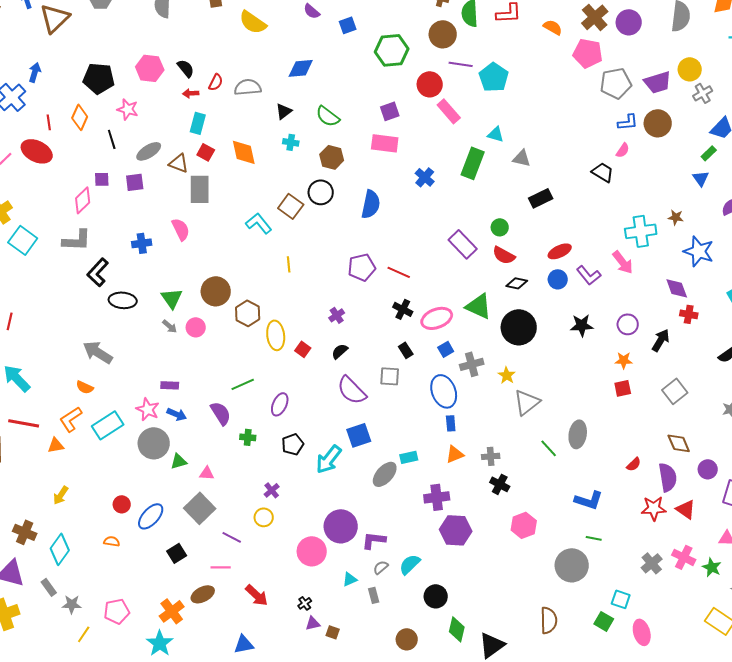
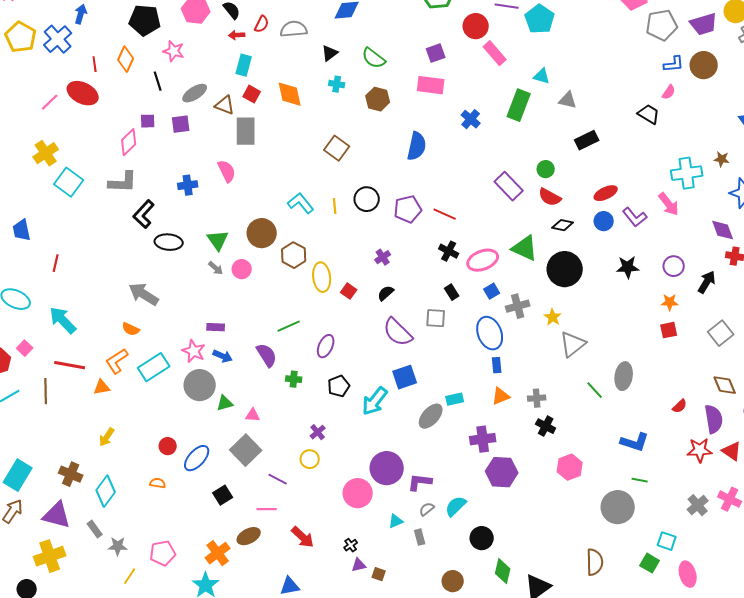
black circle: (321, 192) -> (367, 199), moved
cyan L-shape: (259, 223) -> (301, 203), moved

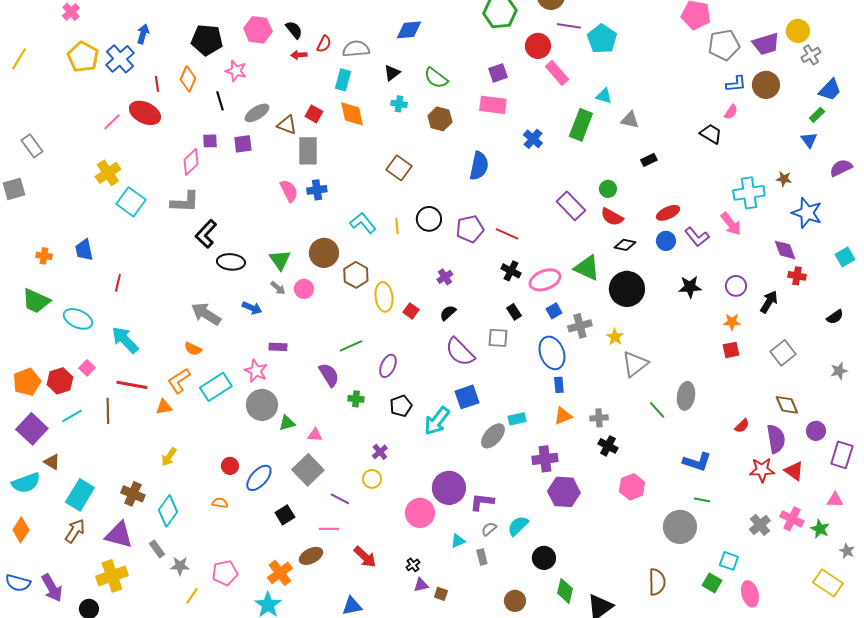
cyan rectangle: (244, 65) -> (343, 80), moved
black rectangle: (587, 140) -> (649, 160), size x0.7
blue cross: (188, 185) -> (317, 190), moved
blue arrow: (223, 356) -> (252, 308), moved

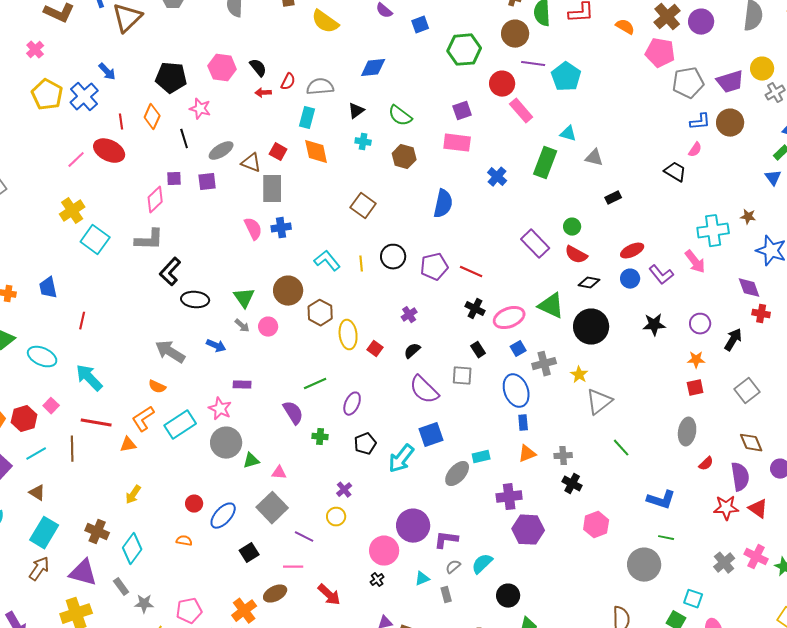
blue arrow: (143, 34) -> (107, 72), turned 120
gray ellipse: (686, 396) -> (687, 432), moved
brown triangle: (52, 462) -> (37, 493), moved
black cross: (413, 565) -> (377, 580), moved

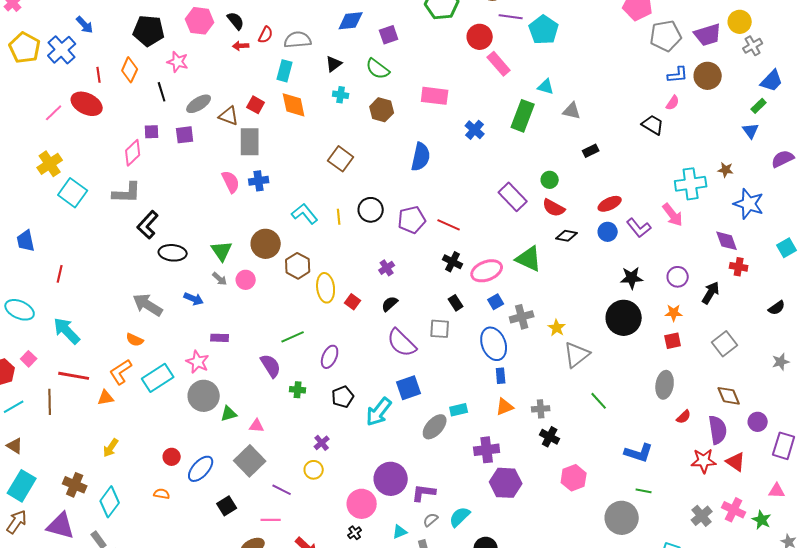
purple square: (462, 111) -> (389, 35), moved
black circle: (591, 327) -> (624, 318), moved

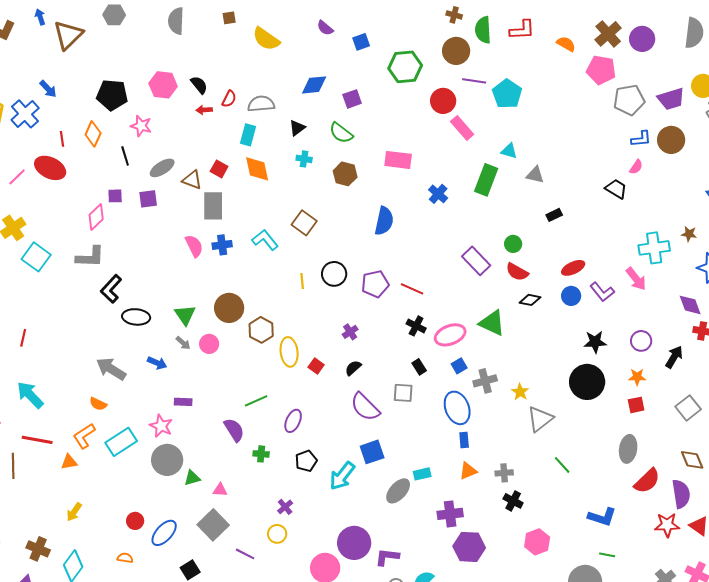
cyan L-shape: (305, 214) -> (265, 240), moved
red semicircle: (684, 417) -> (647, 481), size x1.8

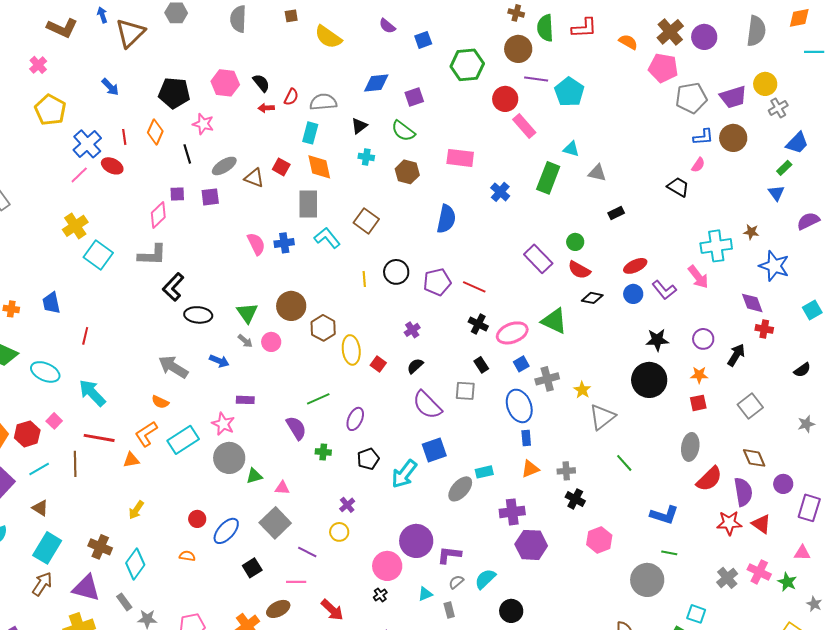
blue cross: (25, 114) -> (87, 144), moved
red ellipse: (50, 168) -> (112, 166), size x0.7
gray rectangle: (213, 206) -> (308, 204), moved

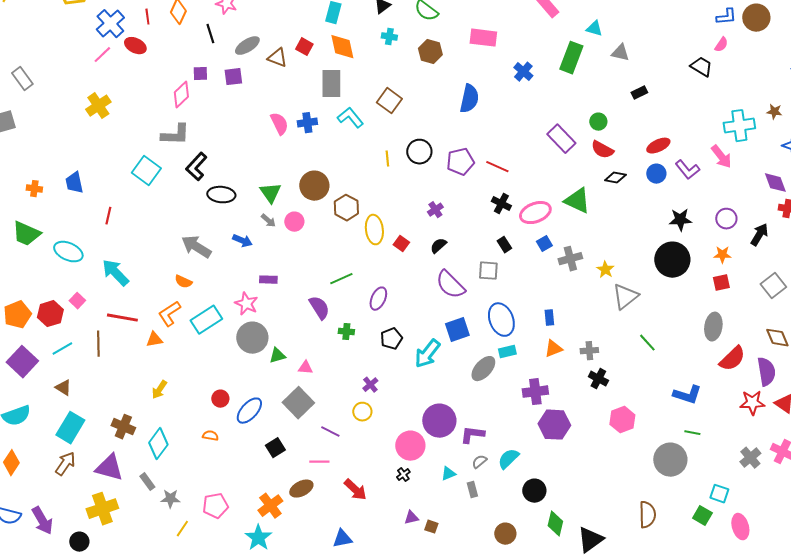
cyan square: (98, 255) -> (146, 171), moved
blue ellipse: (519, 406) -> (501, 320), moved

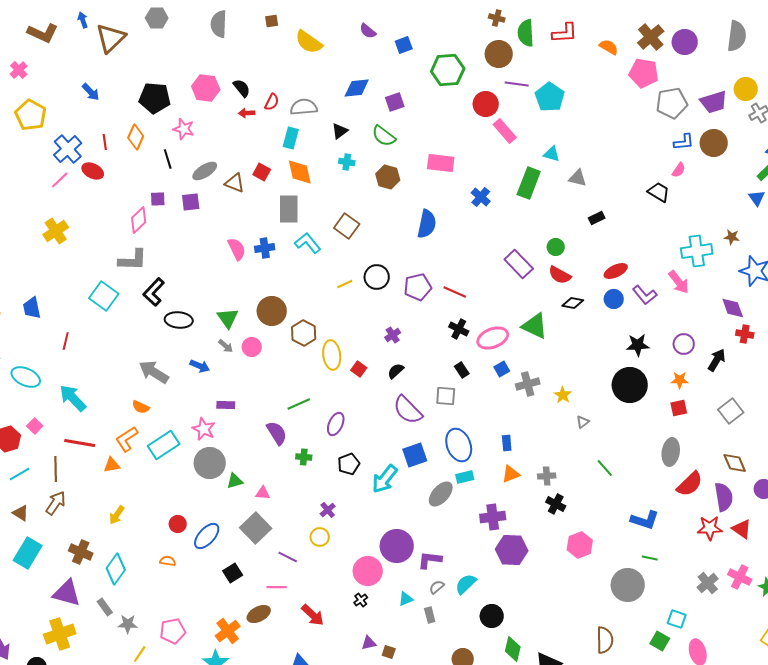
yellow line: (387, 159) -> (345, 284), turned 70
gray triangle: (625, 297) -> (583, 422), size x0.5
brown arrow: (65, 464) -> (56, 503), moved

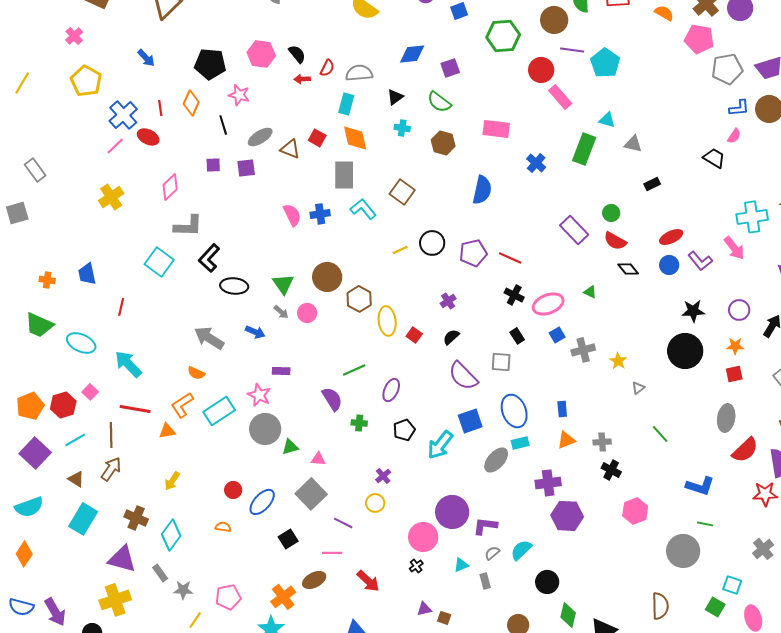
pink diamond: (139, 220) -> (170, 187), moved
black diamond: (573, 303) -> (628, 269), turned 40
green triangle: (535, 326) -> (590, 292), size x0.5

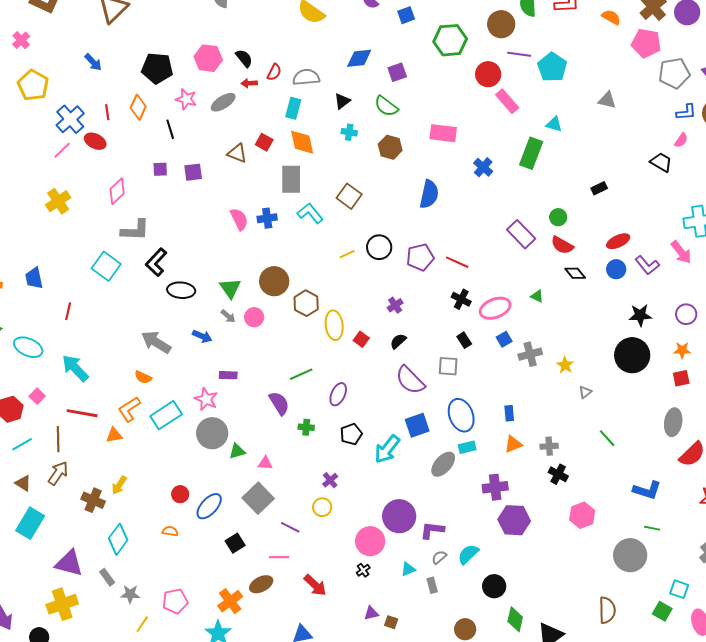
gray ellipse: (260, 137) -> (223, 102), moved
gray triangle: (633, 144) -> (607, 100), moved
brown cross: (136, 518) -> (93, 500), moved

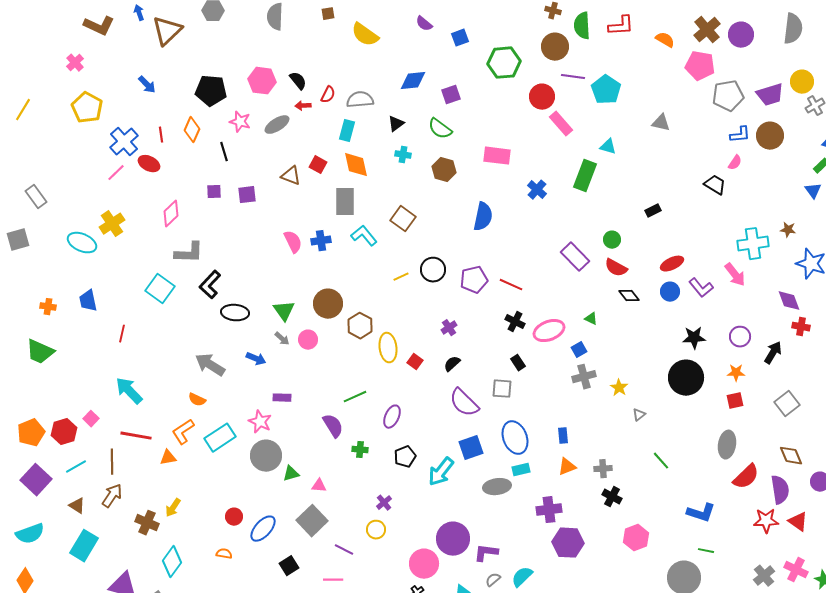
blue square: (504, 339) -> (579, 350), moved
cyan ellipse: (28, 347) -> (82, 243), moved
gray ellipse: (443, 464) -> (497, 487), turned 40

